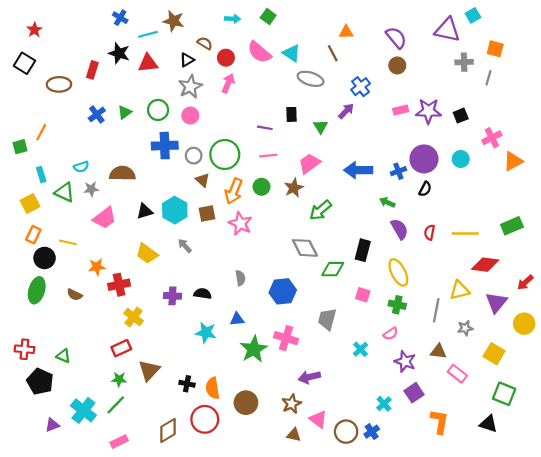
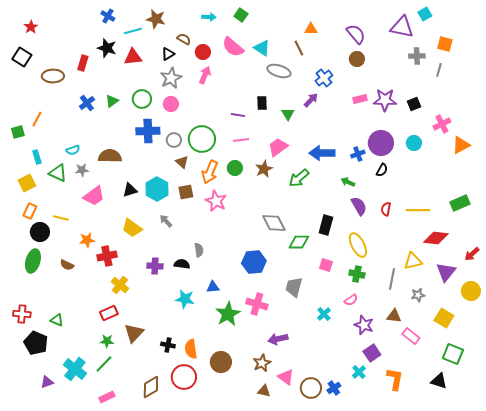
green arrow: (320, 210) -> (299, 178), moved
gray semicircle: (240, 278) -> (199, 250), moved
cyan cross: (384, 404) -> (359, 372), moved

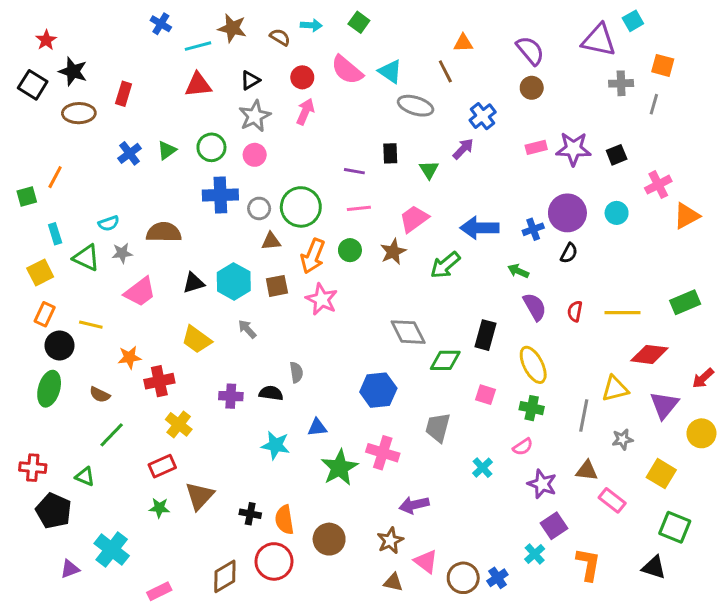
brown semicircle: (184, 39) -> (280, 37), moved
black star: (107, 48) -> (73, 71), moved
brown triangle: (182, 162) -> (271, 241), turned -48
green line: (104, 364) -> (112, 435), moved

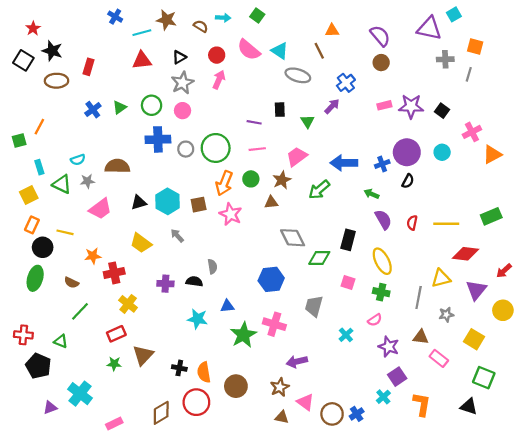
black square: (617, 155) -> (442, 111), turned -32
brown triangle: (271, 241) -> (271, 202), moved

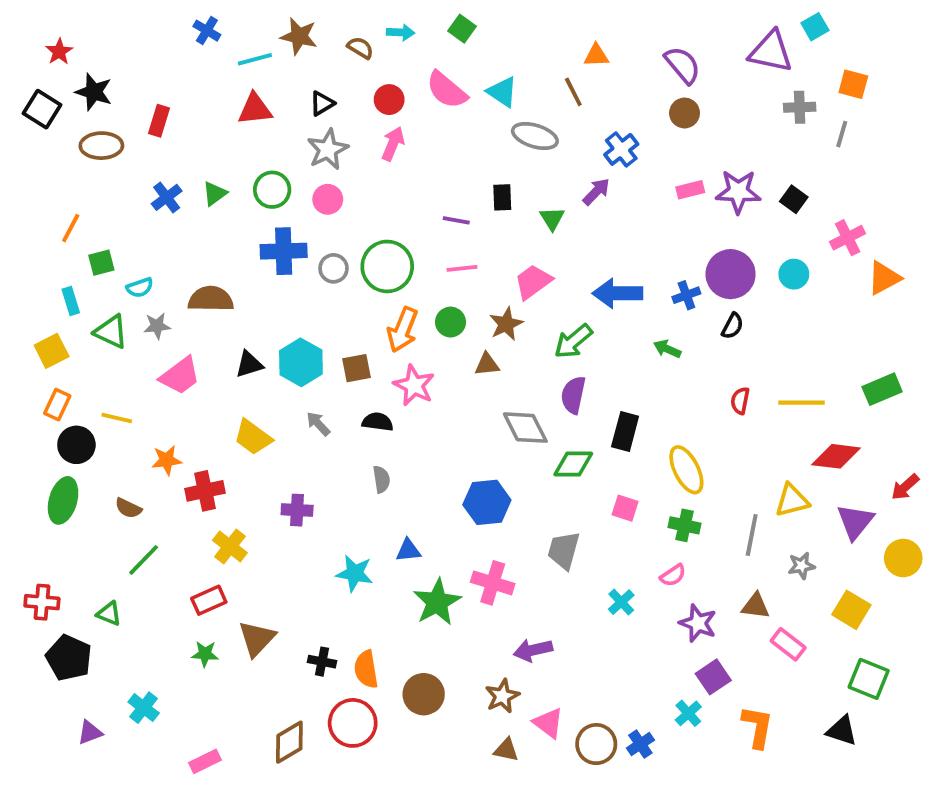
green square: (19, 141) -> (101, 263), moved
purple semicircle: (383, 220) -> (573, 395), moved, turned -138
black semicircle: (194, 281) -> (378, 422), moved
cyan cross: (80, 394) -> (144, 708), size x0.7

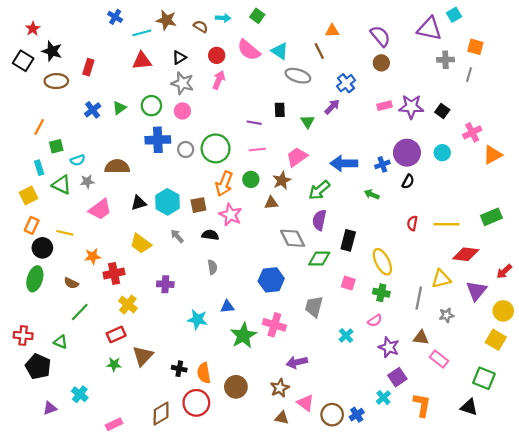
gray star: (328, 149) -> (182, 83), turned -30
yellow square: (851, 610) -> (496, 340), moved

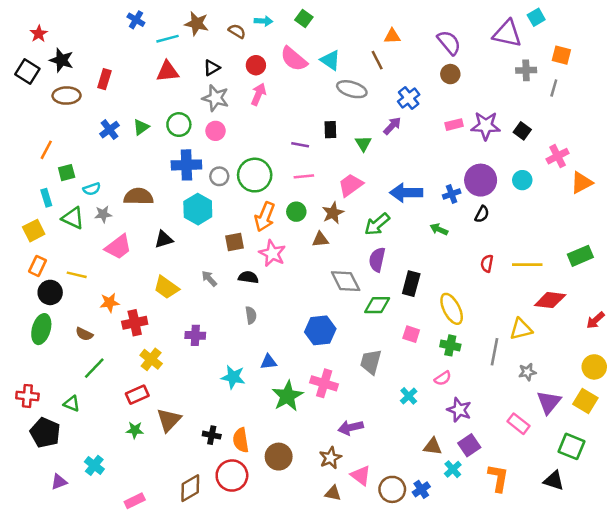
cyan hexagon: (167, 202) -> (198, 209), moved
purple triangle: (476, 291) -> (549, 402), moved
brown triangle: (421, 338) -> (433, 446), moved

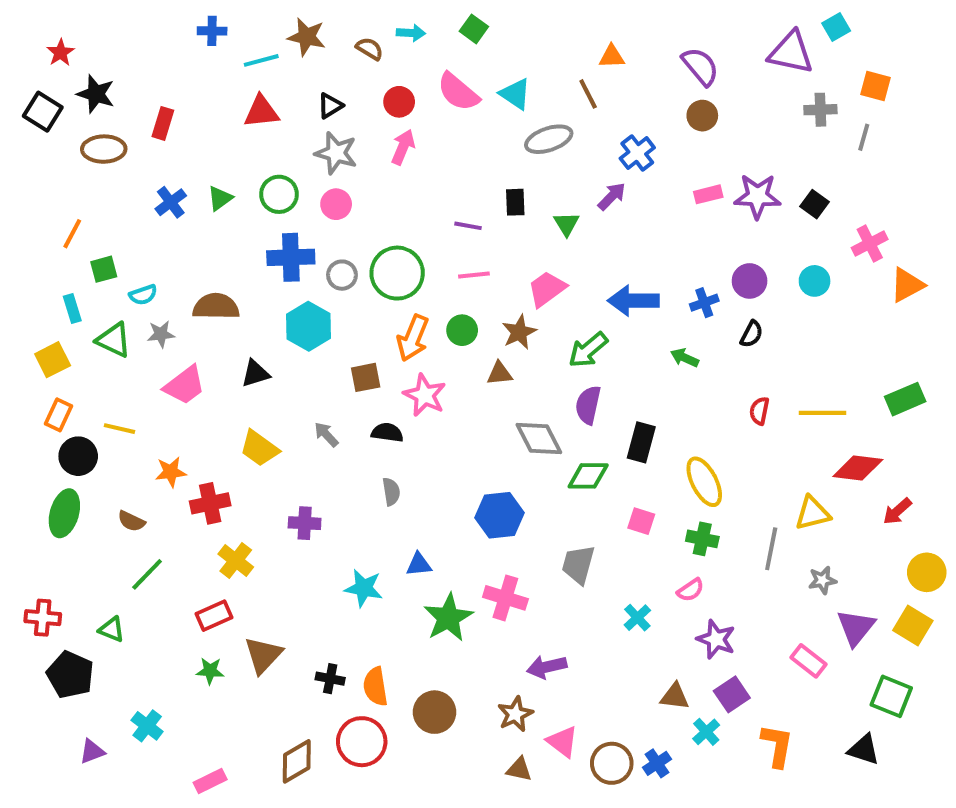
blue cross: (136, 20) -> (212, 31), turned -30
gray ellipse: (352, 89) -> (549, 139), turned -36
purple circle: (481, 180) -> (750, 281), size x0.7
red arrow: (595, 320) -> (897, 511), moved

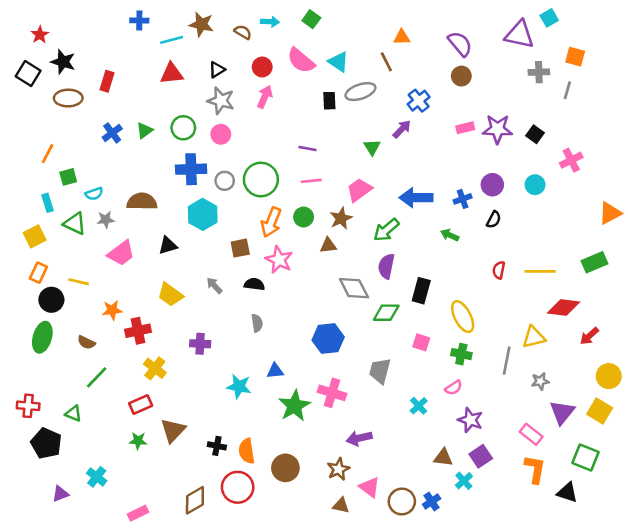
black rectangle: (515, 202) -> (329, 101), moved
orange triangle: (907, 285) -> (610, 213), moved
orange L-shape: (777, 746) -> (535, 469), moved

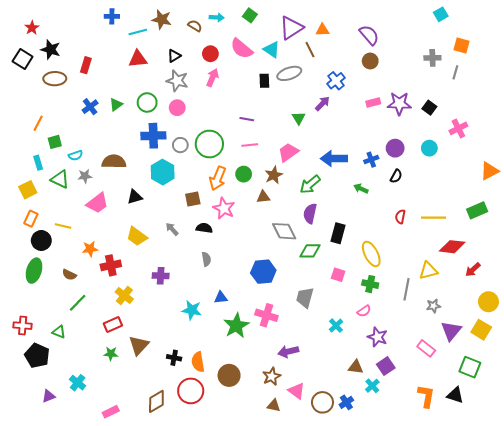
purple triangle: (519, 35) -> (291, 28), moved, turned -45
orange L-shape: (535, 469) -> (426, 396), moved

